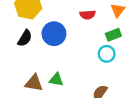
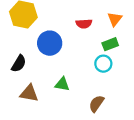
black semicircle: (25, 38) -> (19, 64), moved
green triangle: (56, 80) -> (62, 84), moved

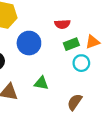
orange triangle: (115, 19) -> (92, 42), moved, turned 32
green rectangle: (110, 44) -> (71, 44), moved

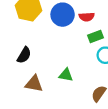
blue circle: (29, 43) -> (63, 15), moved

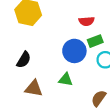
blue circle: (63, 15) -> (74, 51), moved

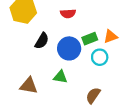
red semicircle: (87, 21) -> (68, 14), moved
black semicircle: (24, 60) -> (42, 41), moved

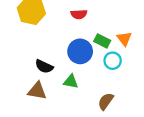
orange triangle: (111, 36) -> (124, 39), turned -48
green rectangle: (90, 39) -> (102, 41), turned 48
black semicircle: (42, 41) -> (44, 66), moved, turned 84

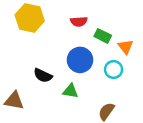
green rectangle: (102, 41) -> (103, 36), moved
brown triangle: (37, 91) -> (14, 101), moved

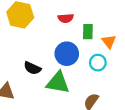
green rectangle: (103, 36) -> (88, 32), turned 64
green triangle: (70, 91) -> (58, 83), size x1.6

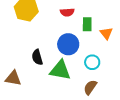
cyan circle: (98, 63) -> (92, 62), moved
black semicircle: (32, 68) -> (37, 57), turned 49

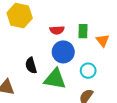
red semicircle: (67, 12) -> (57, 30), moved

